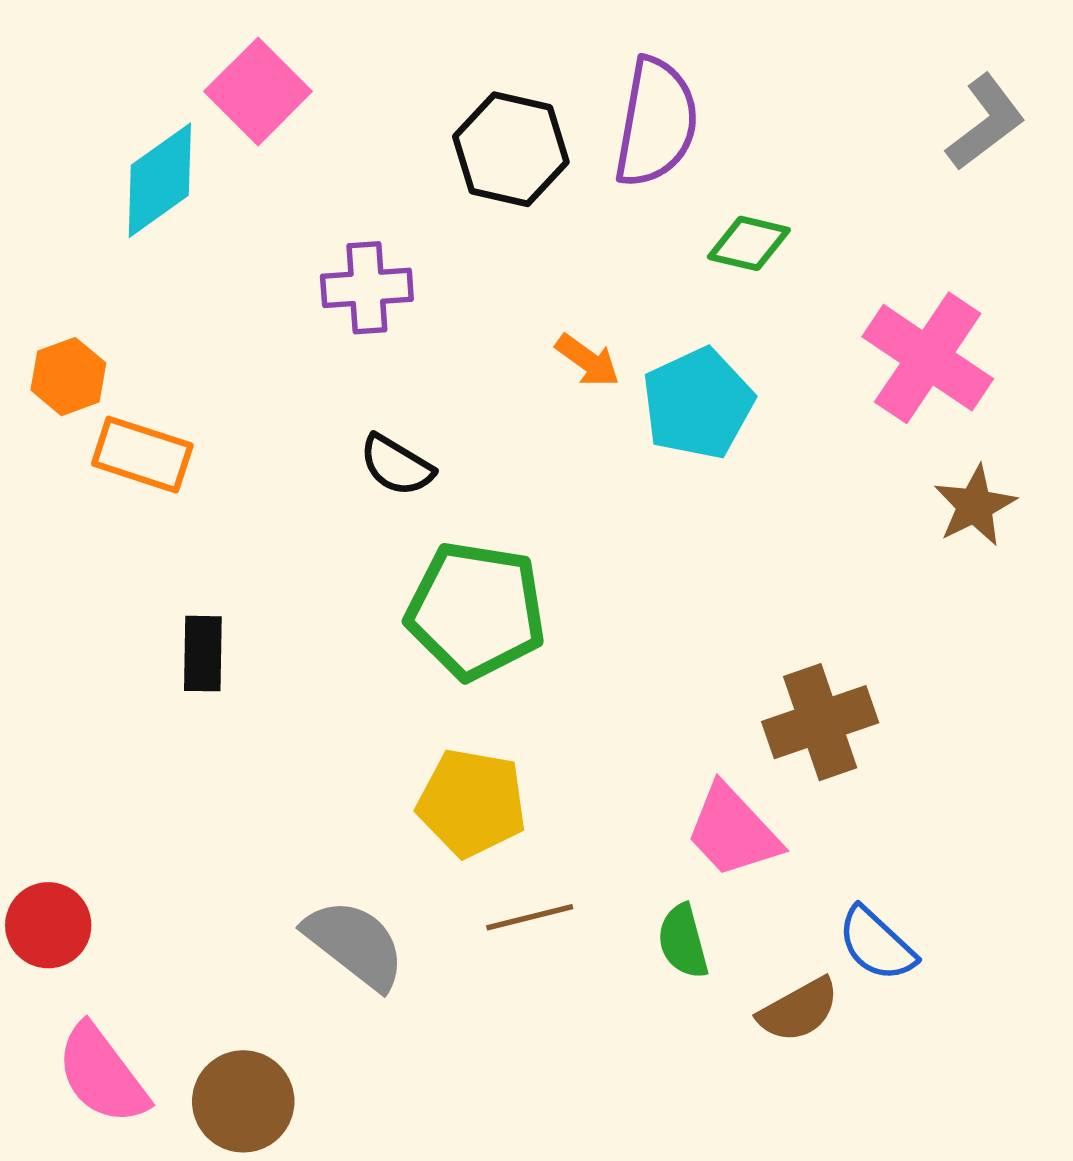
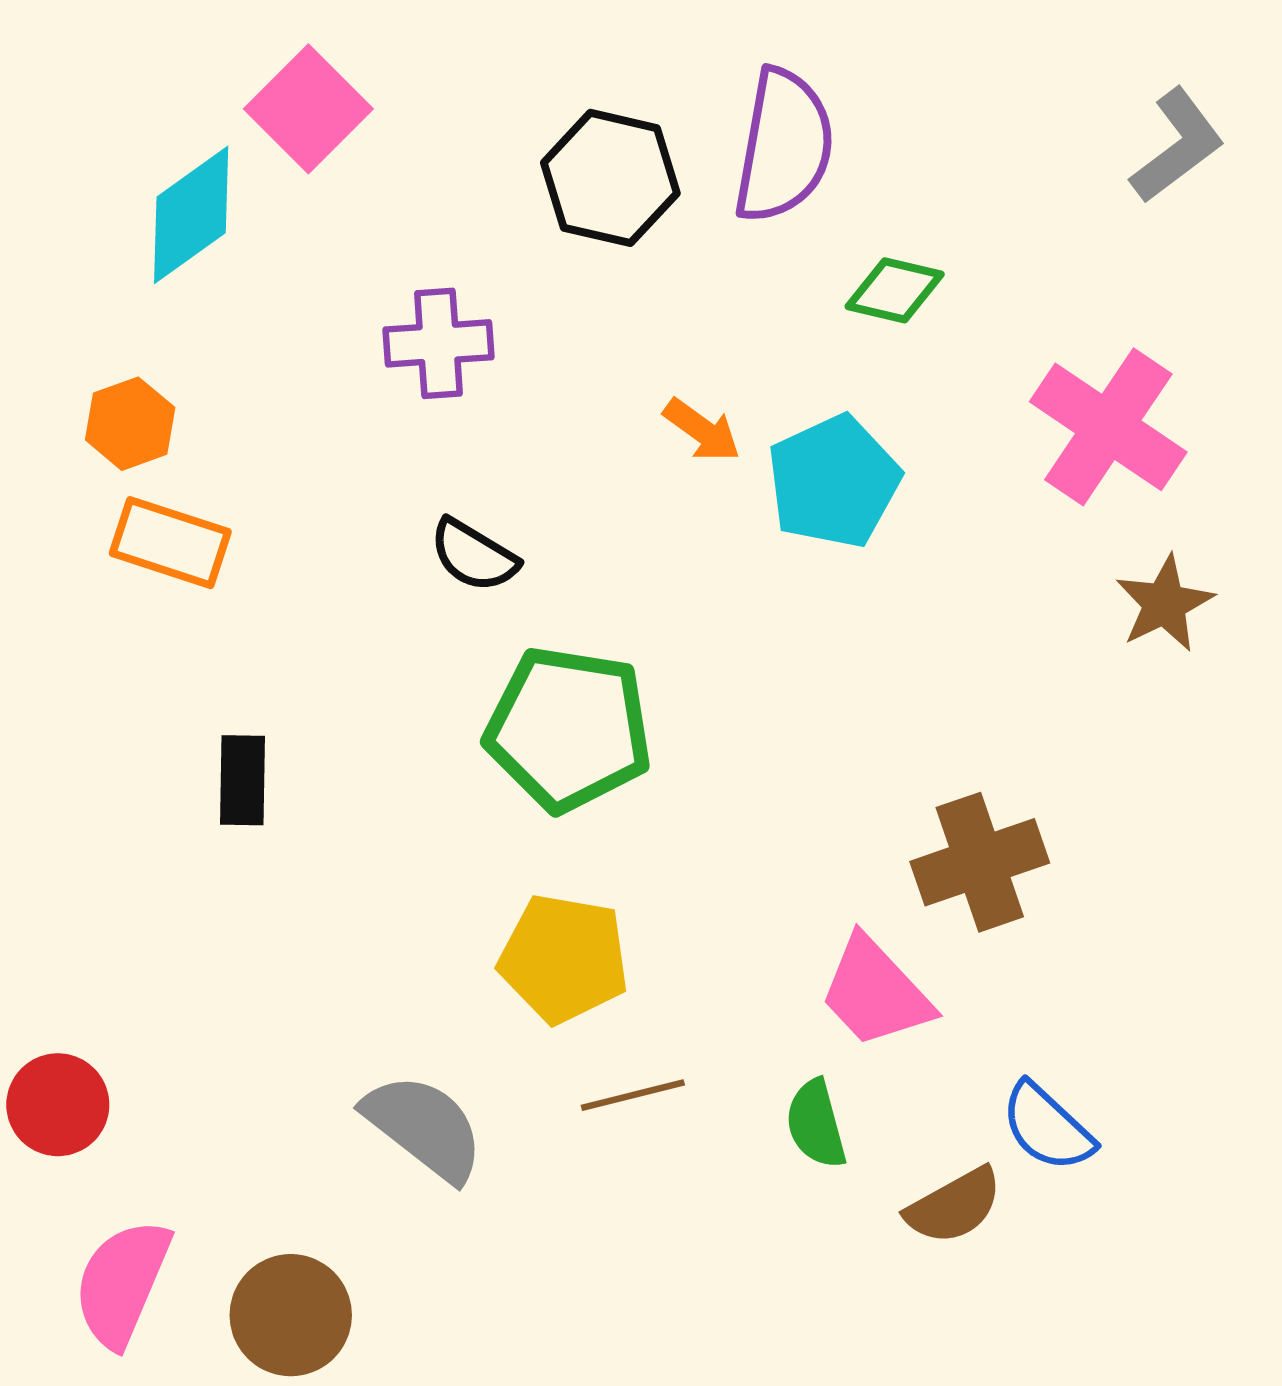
orange hexagon: (68, 377) -> (130, 424), moved
pink semicircle: (102, 1074) -> (122, 1283), turned 60

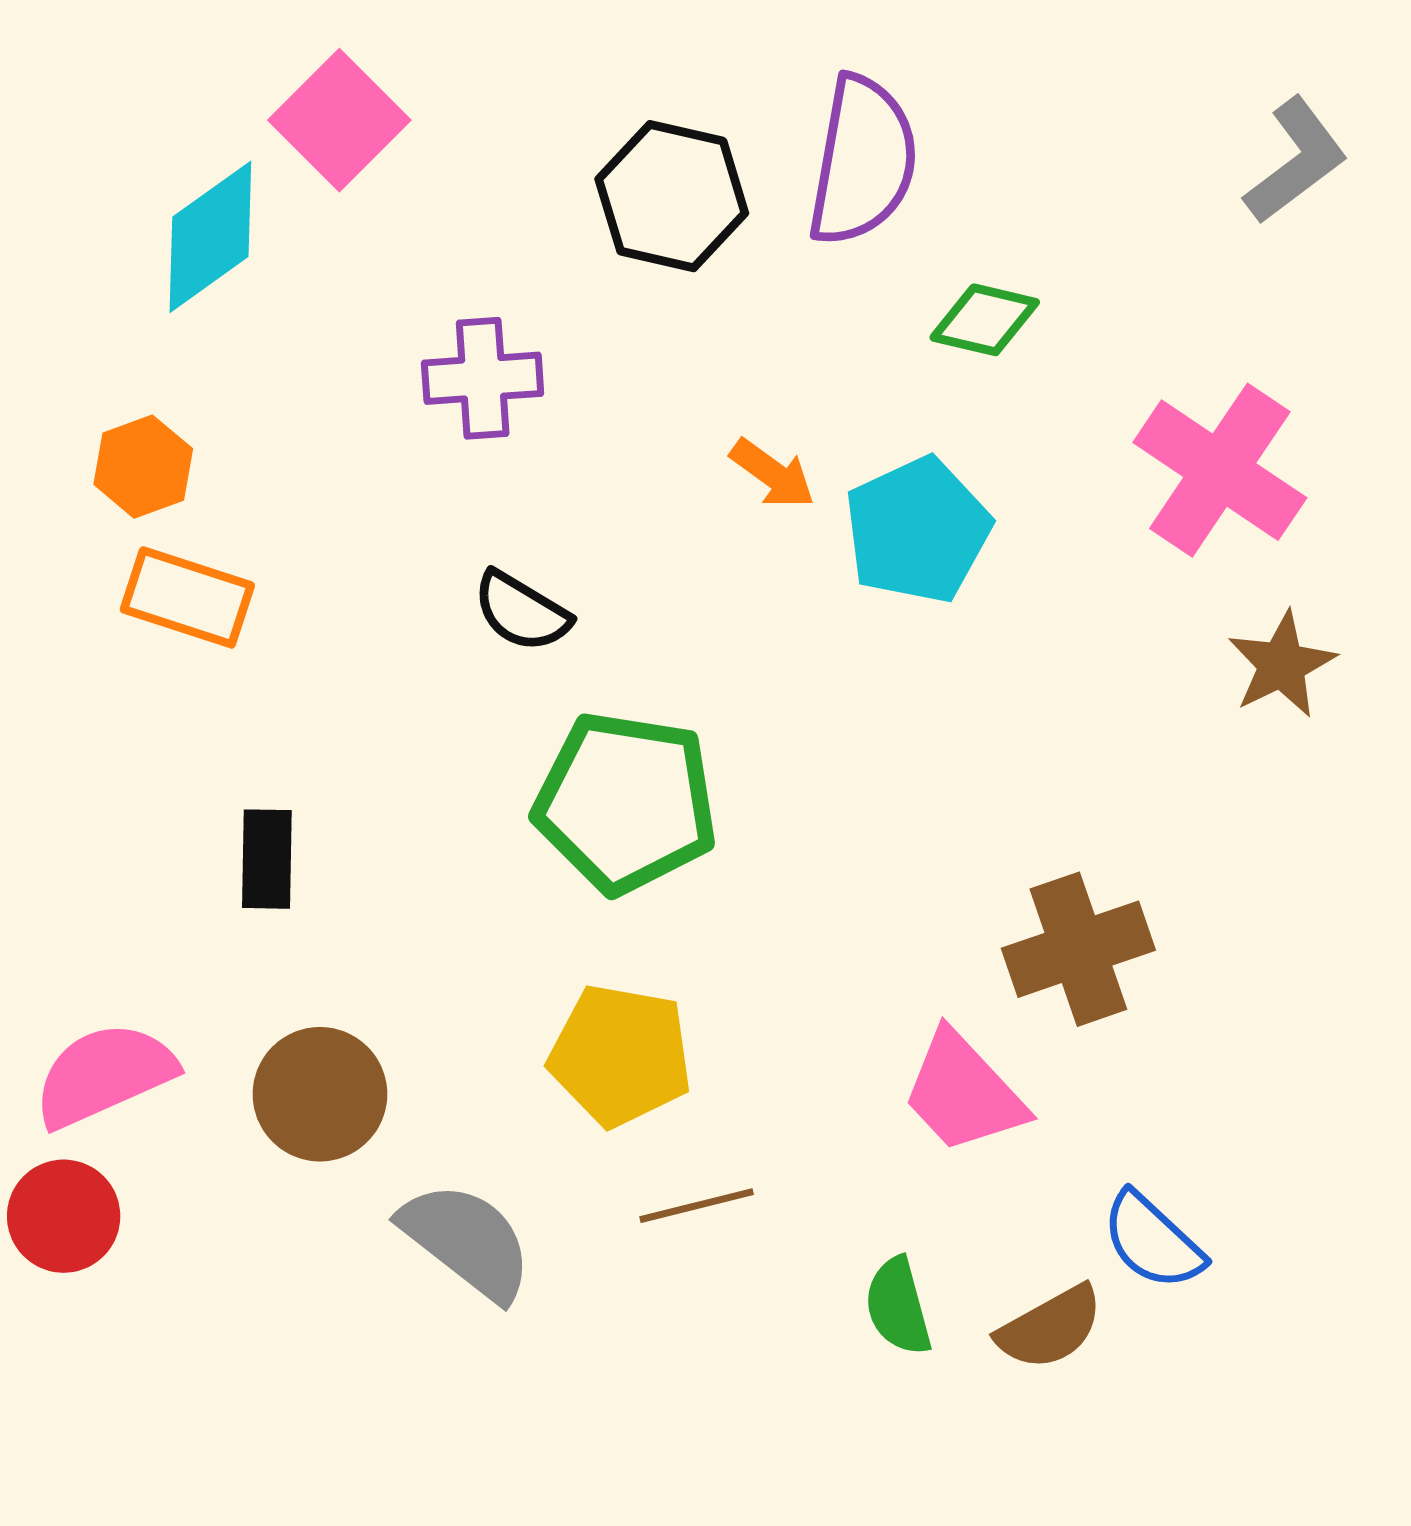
green semicircle: (816, 1124) -> (898, 1306), moved
pink semicircle: (122, 1283) -> (104, 1075), moved, turned 43
brown circle: (291, 1315) -> (320, 1094), moved

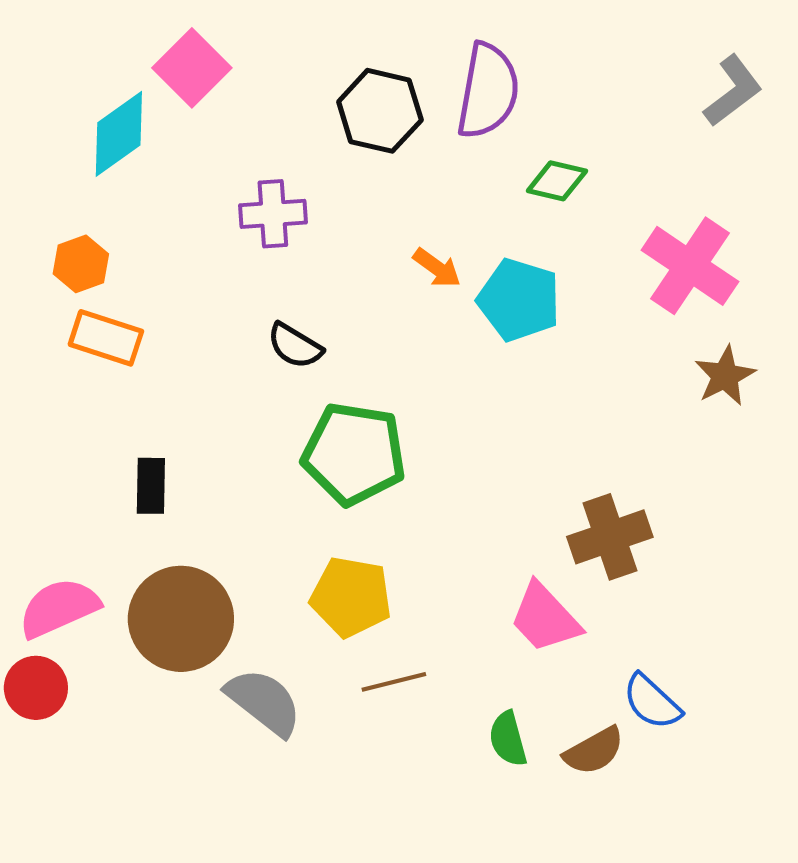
cyan pentagon: (918, 530) -> (519, 300), turned -30
brown circle: (320, 1094) -> (181, 619), size x1.4

